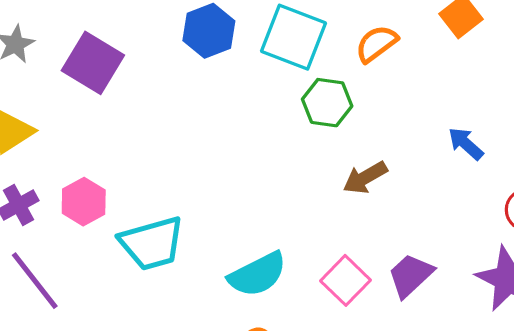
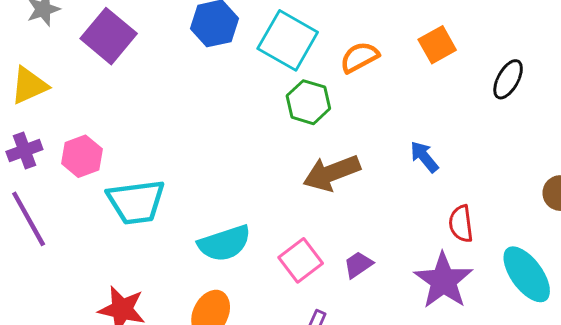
brown arrow: (365, 178) -> (332, 173), size x1.4
purple trapezoid: (411, 275) -> (358, 265), size x0.7

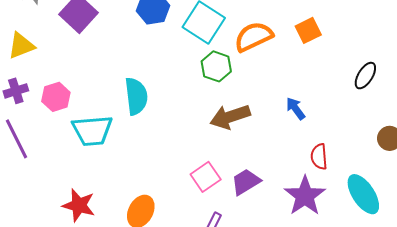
orange semicircle: (359, 57) -> (253, 37), size x1.4
black ellipse: (508, 79) -> (365, 76), moved
cyan semicircle: (224, 243) -> (136, 96), moved, turned -81
purple trapezoid: (358, 265) -> (246, 182), size x1.4

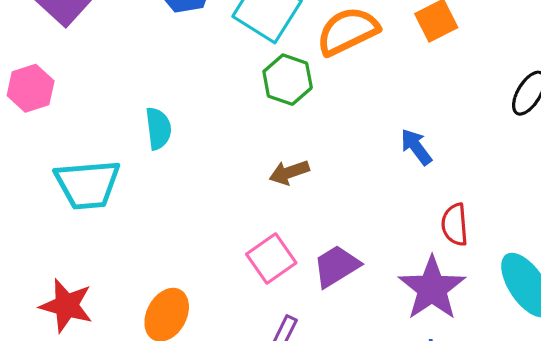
cyan semicircle: (136, 96) -> (158, 129), size x0.7
pink hexagon: (56, 97) -> (31, 88), moved
brown arrow: (230, 117) -> (289, 172), moved, size x0.6

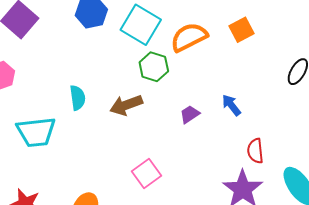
brown arrow: (289, 172) -> (126, 105), moved, size x1.4
purple trapezoid: (336, 266) -> (190, 114), moved, size x0.7

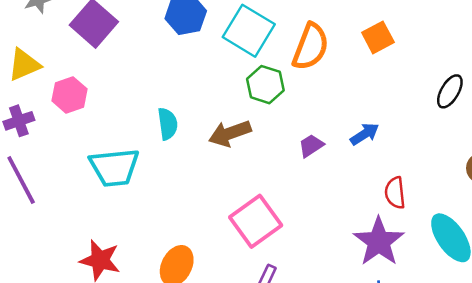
orange semicircle: (189, 37) -> (311, 47), turned 138
blue arrow: (231, 105) -> (365, 134), turned 95
pink square: (147, 174) -> (256, 221), size x1.4

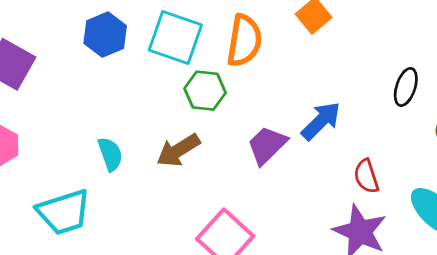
black ellipse: (450, 91) -> (406, 87), moved
blue arrow: (365, 134) -> (321, 121), size x1.4
purple trapezoid: (311, 146) -> (267, 145), size x1.5

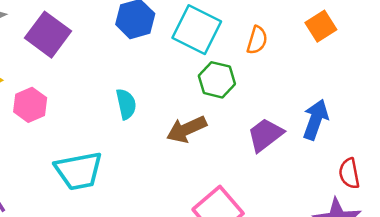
orange semicircle: (244, 41) -> (257, 40), size x0.6
blue arrow: (321, 121) -> (316, 120), turned -33
cyan semicircle: (110, 154) -> (126, 104), moved

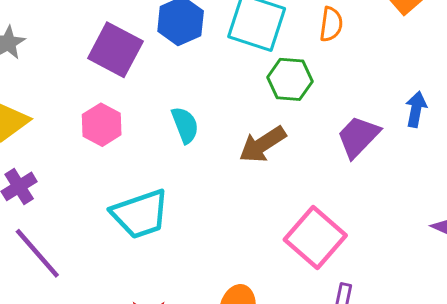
purple square: (48, 35) -> (115, 50), moved
pink hexagon: (30, 105) -> (102, 125), moved
blue arrow: (316, 120) -> (416, 109), size x0.7

